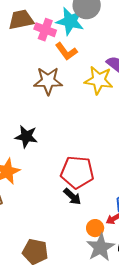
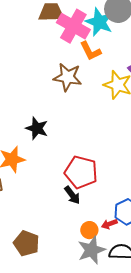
pink cross: (45, 30) -> (73, 26), size x1.5

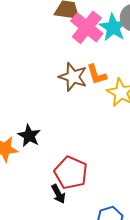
orange L-shape: (90, 51) -> (97, 74), moved
black star: (37, 128) -> (29, 136), moved

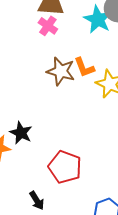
pink cross: (87, 27) -> (48, 26), moved, size x0.6
black arrow: (58, 194) -> (37, 201), moved

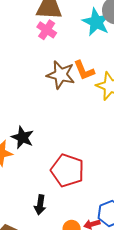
black arrow: (37, 201) -> (40, 205), turned 42

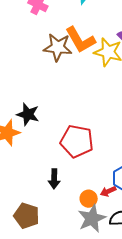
orange L-shape: (84, 70) -> (80, 40), size x1.4

